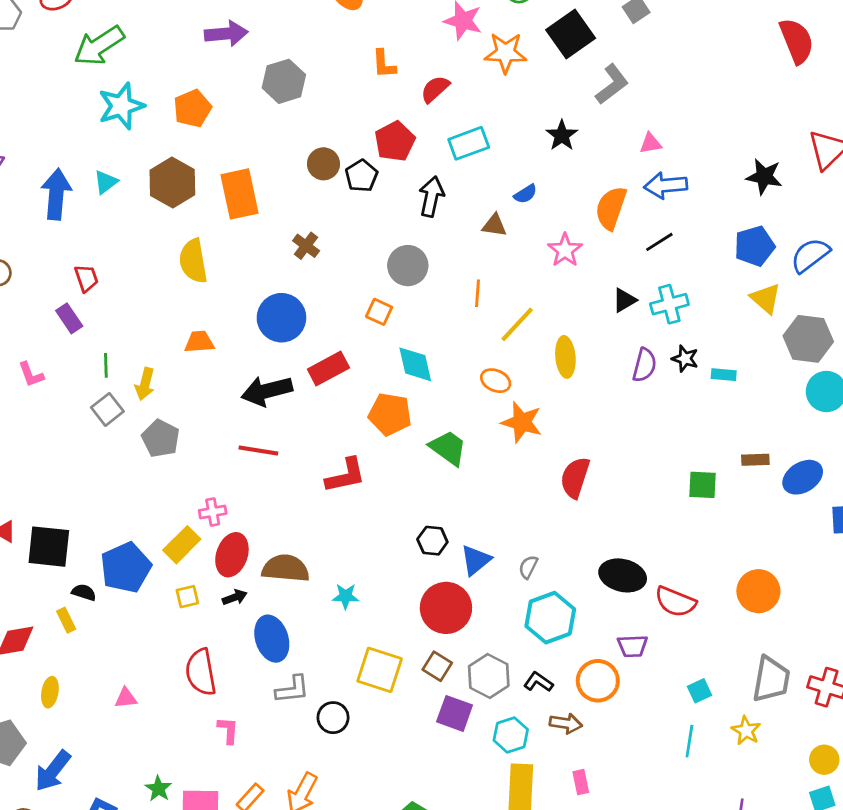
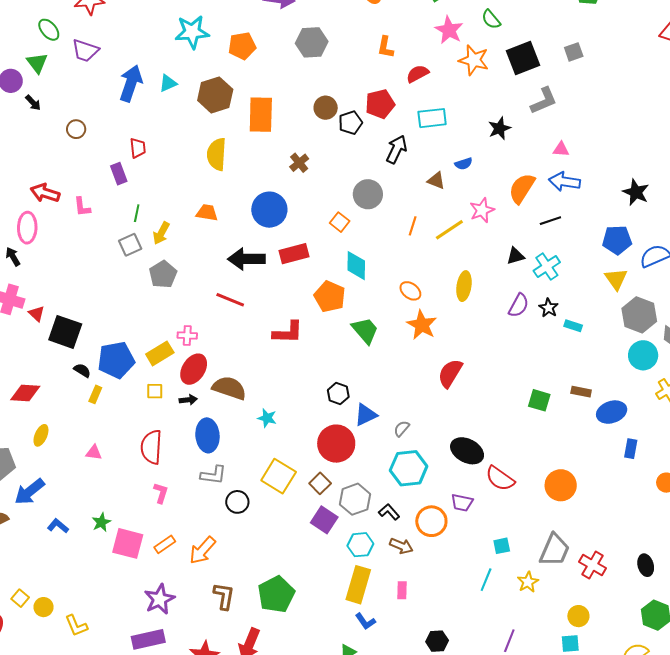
cyan cross: (669, 304) -> (547, 266), turned -32
yellow line: (517, 324) -> (449, 230), moved
yellow rectangle: (66, 620) -> (95, 394), moved, turned 36

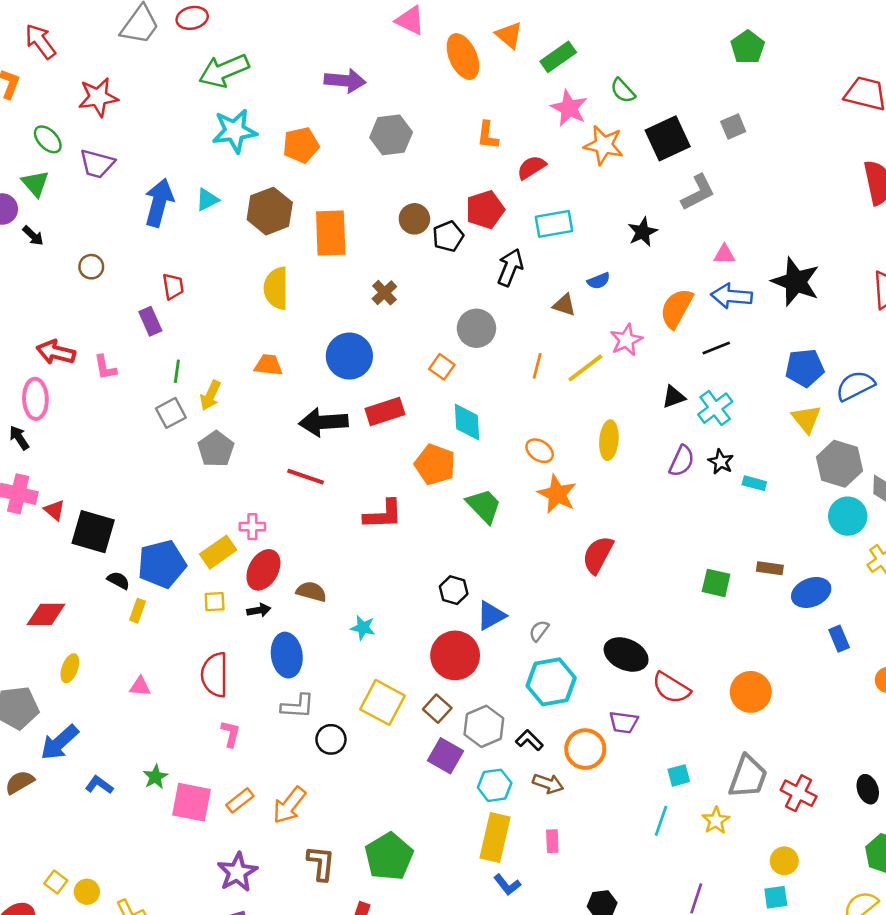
black star: (636, 192) -> (796, 282), moved, size x1.4
brown semicircle: (229, 388) -> (311, 592), size x0.7
blue rectangle: (631, 449) -> (839, 639), turned -30

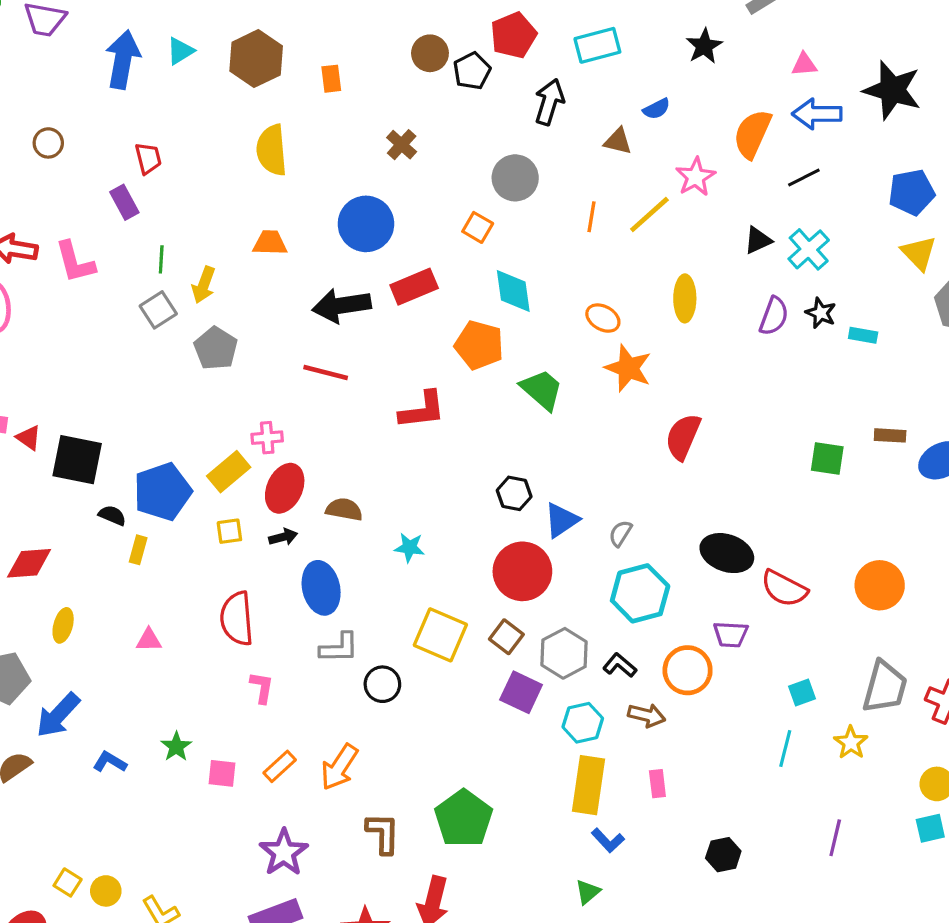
orange rectangle: (331, 233) -> (331, 79), size x0.5
pink L-shape: (105, 367) -> (75, 262), size x1.4
pink square: (192, 802) -> (222, 773), size x0.6

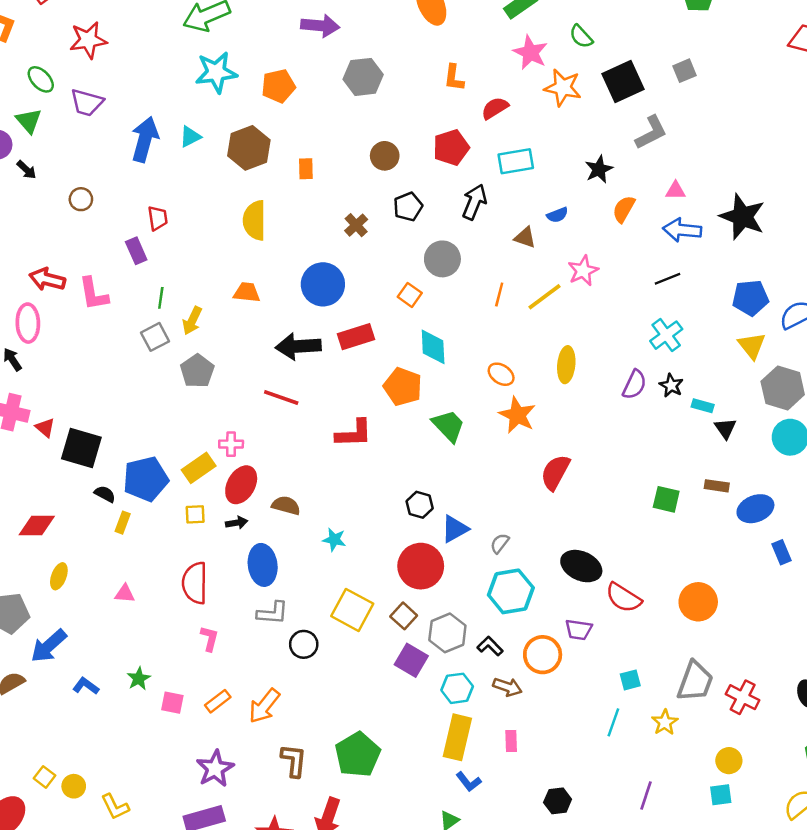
black pentagon: (472, 71) -> (408, 207), moved
orange semicircle: (752, 134) -> (624, 209), moved, size x0.7
black triangle: (758, 240) -> (725, 428), moved, turned -45

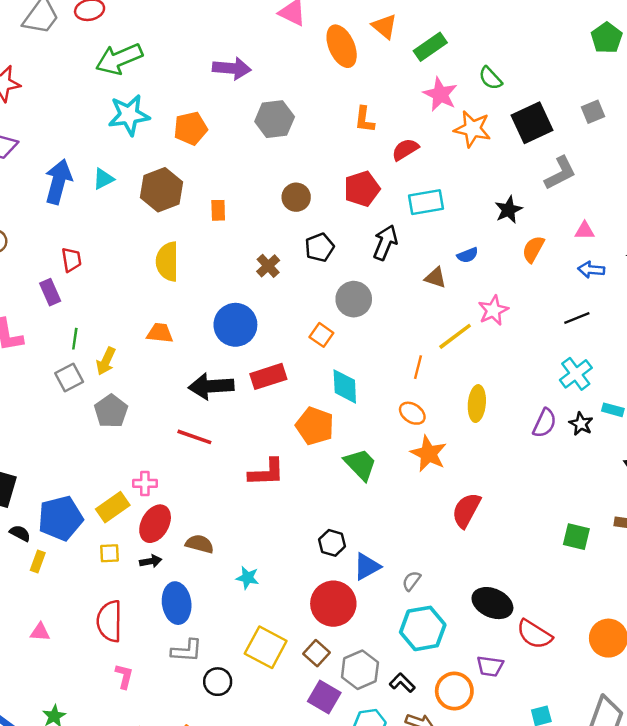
blue arrow: (682, 230) -> (591, 270), size x0.7
orange line: (499, 295) -> (418, 367), moved
cyan rectangle: (703, 406) -> (613, 410), moved

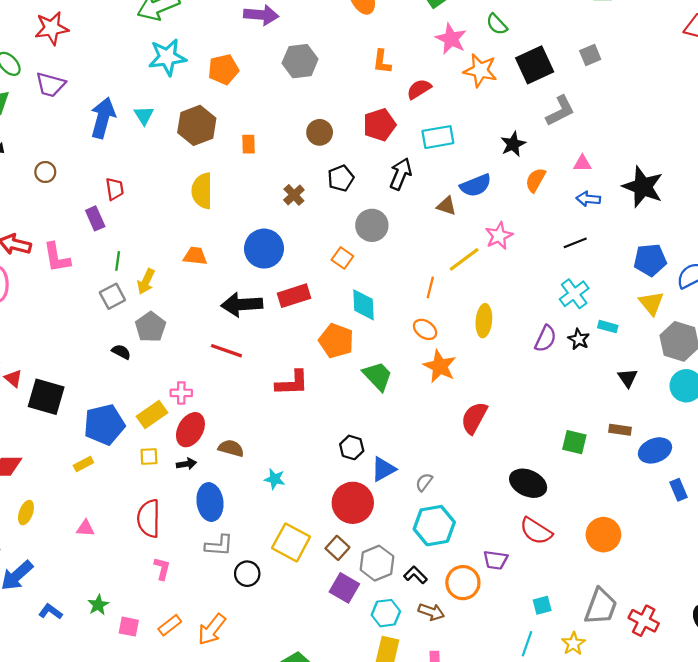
cyan triangle: (103, 179) -> (144, 115), turned -35
blue semicircle: (468, 255) -> (476, 185), size x1.6
black semicircle: (20, 533) -> (121, 352), moved
yellow rectangle: (38, 562) -> (83, 464), turned 42
black ellipse: (492, 603) -> (528, 483), moved

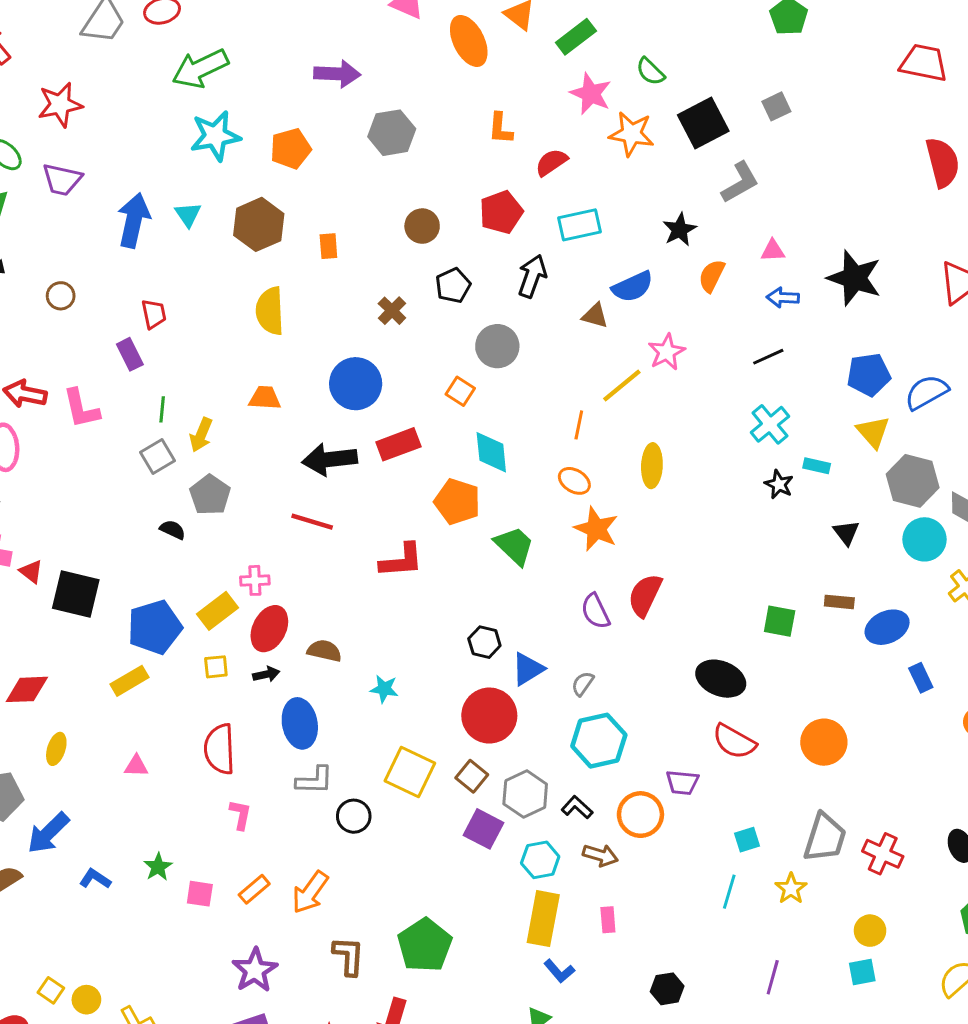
purple semicircle: (546, 339) -> (595, 611), moved, turned 132
yellow rectangle: (83, 464) -> (130, 681), size x1.4

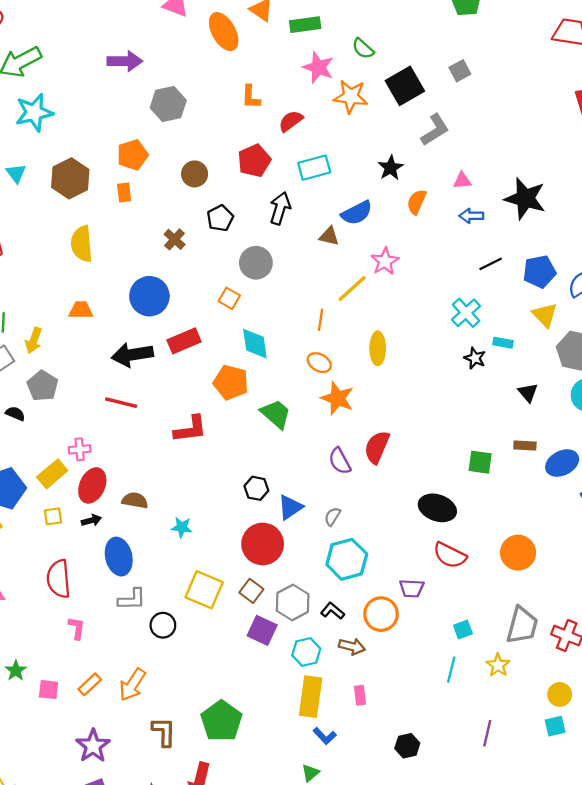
green rectangle: (576, 37) -> (305, 25), turned 32
orange pentagon: (291, 149) -> (133, 155), moved
black line: (768, 357) -> (491, 264), moved

